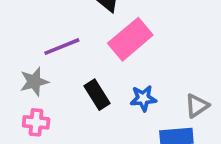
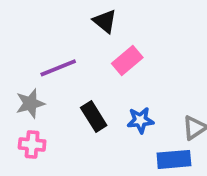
pink rectangle: (130, 39) -> (127, 60), size x0.7

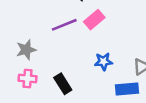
purple line: (58, 68) -> (64, 25), moved
black rectangle: (94, 116) -> (63, 84), moved

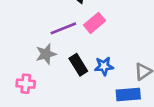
gray star: (26, 50) -> (46, 54), moved
black rectangle: (63, 84) -> (78, 65), moved

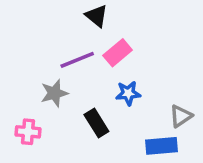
black rectangle: (78, 65) -> (96, 123), moved
blue star: (104, 66) -> (128, 93), moved

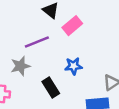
pink rectangle: (118, 53) -> (72, 26), moved

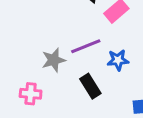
purple line: (37, 42) -> (86, 46), moved

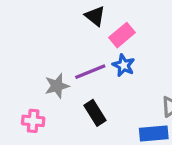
blue star: (118, 60) -> (124, 65), moved, turned 30

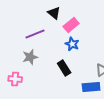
purple line: (90, 72) -> (35, 34), moved
black rectangle: (95, 113) -> (64, 68), moved

